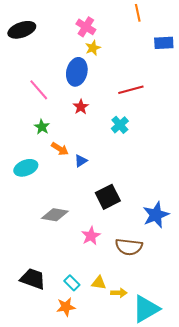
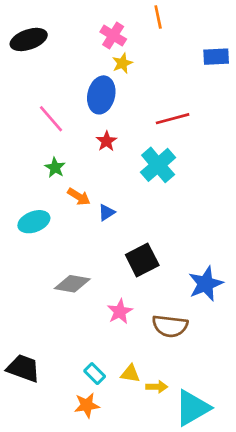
orange line: (138, 13) -> (158, 17), moved
cyan cross: (120, 125) -> (158, 165), size x1.5
black trapezoid: (33, 279) -> (23, 368), moved

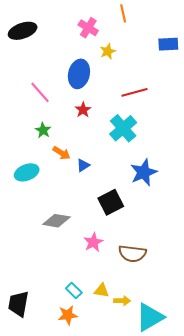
yellow star: (122, 63) -> (108, 51), moved
blue star: (206, 284) -> (144, 172), moved
black trapezoid: (23, 368) -> (18, 304), moved, turned -100

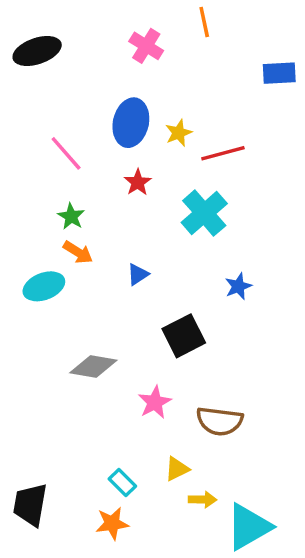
yellow star: (108, 51) -> (179, 133), moved
orange arrow: (62, 153) -> (78, 252), moved
blue star: (144, 172) -> (238, 286), size x0.6
yellow triangle: (102, 290) -> (177, 469), moved, turned -35

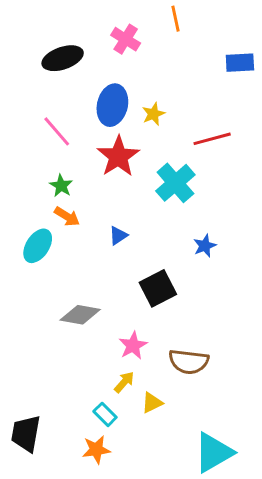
black ellipse: (37, 51) -> (63, 58), moved
red line: (223, 153) -> (212, 139), moved
red star: (138, 182) -> (118, 156), size x1.8
cyan ellipse: (44, 286) -> (38, 246), turned -36
yellow arrow: (203, 500) -> (124, 382), moved, turned -50

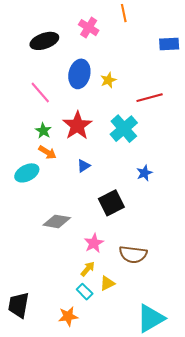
red star: (118, 156) -> (77, 126), moved
cyan ellipse: (38, 246) -> (27, 173), turned 30
cyan rectangle: (105, 414) -> (85, 292), moved

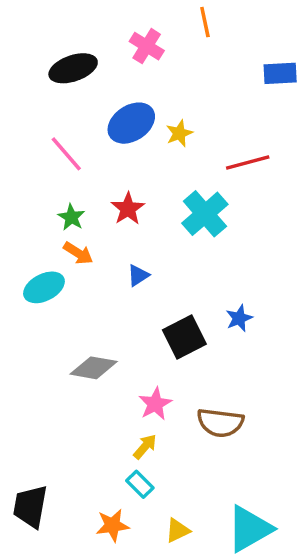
blue ellipse: (79, 74) -> (131, 123), turned 44
red star: (77, 126) -> (128, 209), size x0.7
blue star: (144, 173) -> (239, 318), moved
yellow triangle: (107, 283) -> (178, 530), moved

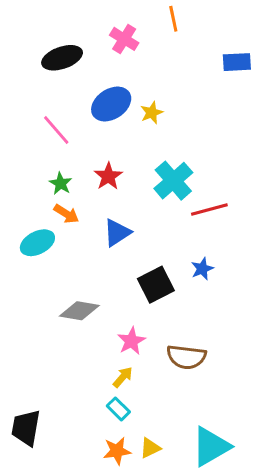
red line: (248, 162) -> (209, 210), moved
blue triangle: (138, 275) -> (117, 233), size x1.5
orange star: (112, 525) -> (117, 451), moved

